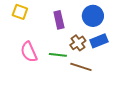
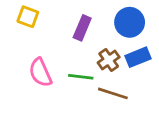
purple rectangle: (59, 20) -> (82, 28), turned 36

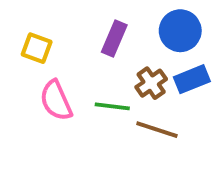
yellow square: (28, 17) -> (37, 48), moved

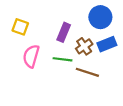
purple rectangle: (114, 38) -> (64, 32), moved
pink semicircle: (56, 101) -> (31, 56), turned 40

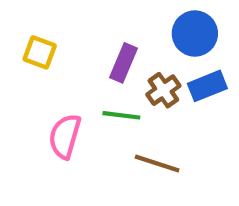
pink semicircle: (31, 56) -> (65, 136), moved
brown line: (87, 72) -> (157, 164), moved

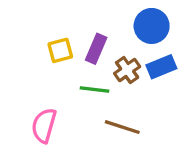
yellow square: (40, 52) -> (60, 50), moved, turned -35
pink semicircle: (65, 136) -> (44, 125), moved

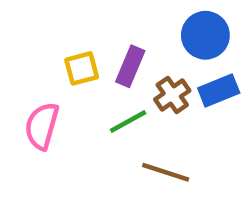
green line: (95, 90) -> (128, 121), turned -36
pink semicircle: (44, 125) -> (42, 126), moved

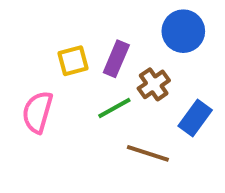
blue rectangle: (219, 91) -> (195, 118), moved, turned -32

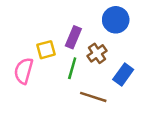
yellow square: (73, 61) -> (46, 50), moved
green line: (114, 108) -> (72, 68), turned -45

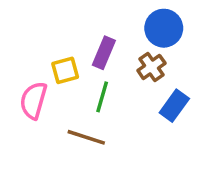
brown cross: (97, 53) -> (151, 67), moved
brown line: (93, 97) -> (86, 137), moved

